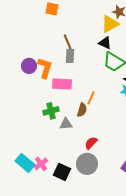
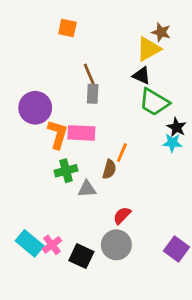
purple circle: (29, 66) -> (35, 108), size x1.5
orange L-shape: (45, 68) -> (58, 134), moved

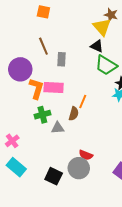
yellow triangle: (149, 49) -> (102, 27), turned -42
brown line: (90, 76) -> (43, 46), moved
red semicircle: (122, 215) -> (86, 155), moved, turned -112
pink cross: (52, 245) -> (12, 141), moved

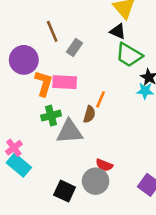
gray rectangle: (62, 59) -> (75, 48), turned 32
gray triangle: (58, 128) -> (70, 132), size x1.6
cyan rectangle: (16, 167) -> (19, 165), moved

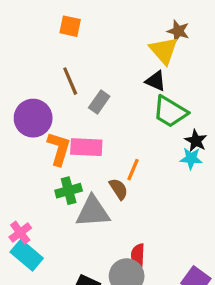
brown semicircle: (89, 114) -> (119, 189), turned -49
red semicircle: (104, 165) -> (138, 255), turned 70

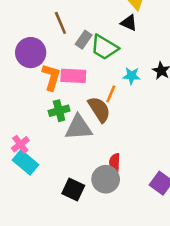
green trapezoid: (170, 112) -> (104, 47), moved
cyan star: (191, 158) -> (131, 76), moved
brown semicircle: (119, 189) -> (99, 109), size x1.5

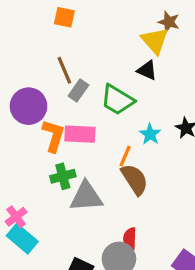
gray rectangle: (84, 40) -> (78, 91), moved
cyan star: (131, 76) -> (150, 134), turned 30
brown semicircle: (99, 109) -> (135, 179), moved

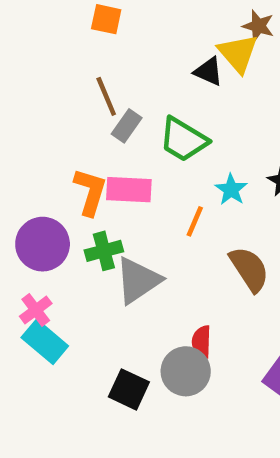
black triangle: (147, 70) -> (208, 71), moved
purple circle: (29, 106) -> (43, 244), moved
brown semicircle: (135, 179) -> (249, 269), moved
gray triangle: (86, 197) -> (138, 280), turned -30

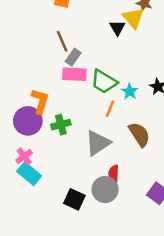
black triangle: (208, 71) -> (117, 28), turned 35
green trapezoid: (183, 140) -> (104, 82), moved
pink rectangle: (129, 190) -> (74, 74), moved
orange L-shape: (90, 192) -> (40, 101), moved
gray triangle: (138, 280) -> (98, 143), moved

